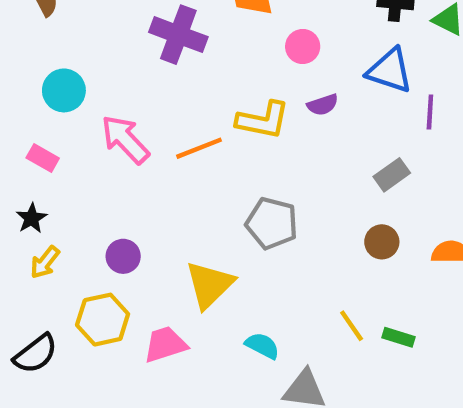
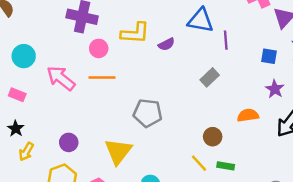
pink circle: (303, 47) -> (99, 48), moved
yellow L-shape: (263, 120) -> (135, 33), moved
orange line: (199, 148) -> (102, 77), turned 30
brown circle: (382, 242) -> (213, 137), moved

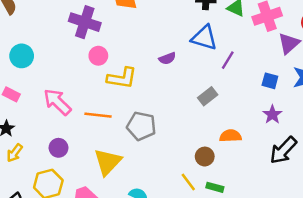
yellow L-shape: (135, 33) -> (122, 78), moved
purple line: (226, 40) -> (228, 60), turned 30
orange line: (102, 77) -> (98, 115), moved
pink arrow: (61, 78) -> (57, 102), moved
orange semicircle: (248, 115) -> (230, 136), moved

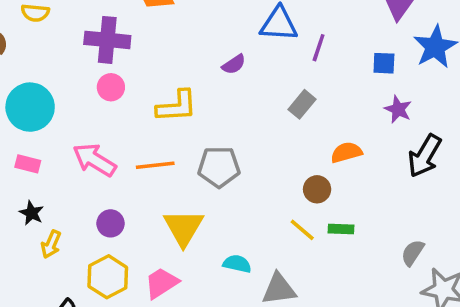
cyan circle: (22, 56) -> (30, 107), size x1.4
pink circle: (98, 56) -> (111, 87), moved

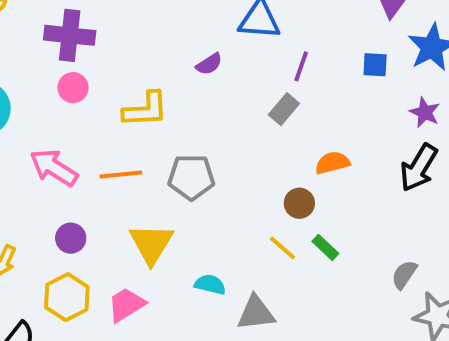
purple line: (319, 48) -> (301, 66), moved
purple star: (398, 109) -> (425, 112), moved
green rectangle: (341, 229) -> (325, 247), turned 40

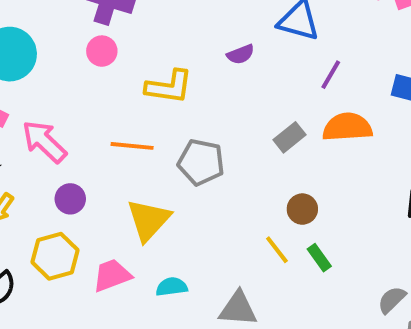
gray rectangle: (284, 109) -> (290, 137), moved
orange semicircle: (332, 163) -> (347, 127), moved, size x1.4
pink arrow: (54, 168) -> (44, 142), moved
cyan semicircle: (210, 284) -> (172, 287), moved, turned -32

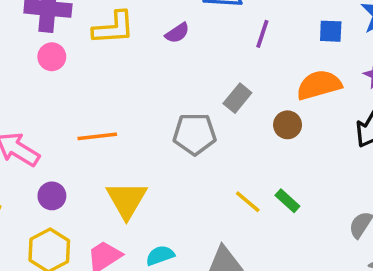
yellow L-shape: (169, 87) -> (113, 28), moved
orange semicircle: (347, 127) -> (319, 85), moved
gray pentagon: (201, 162) -> (195, 134), moved
brown circle: (302, 209) -> (288, 125), moved

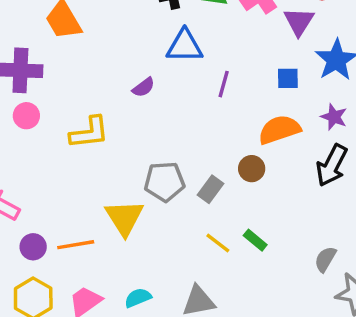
yellow L-shape: (113, 28) -> (89, 133), moved
gray rectangle: (237, 98) -> (211, 189), moved
orange line: (97, 136) -> (76, 245), moved
yellow triangle: (126, 200) -> (124, 218), moved

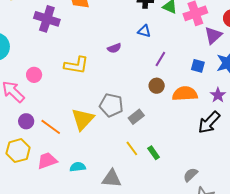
blue triangle: (185, 46) -> (144, 31), size x0.6
pink circle: (26, 116) -> (34, 75), moved
brown circle: (252, 169) -> (157, 86), moved
orange line: (76, 245) -> (51, 127), turned 30

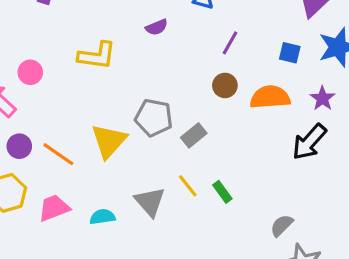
gray triangle: (112, 179) -> (150, 202), moved, turned 45

